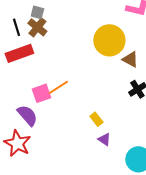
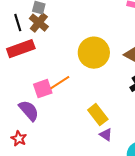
yellow circle: (109, 40) -> (94, 53), moved
yellow rectangle: (96, 119) -> (98, 115), size x1.5
red star: (17, 143) -> (19, 139), size x0.6

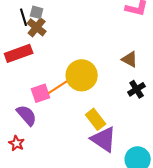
black line: (18, 23) -> (24, 17), moved
yellow circle: (94, 53) -> (82, 75), moved
purple triangle: (106, 135) -> (104, 139), size x2.0

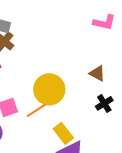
orange line: (58, 87) -> (36, 110), moved

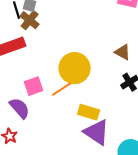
yellow rectangle: (63, 133) -> (89, 112), turned -35

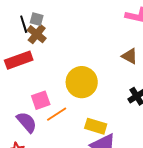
brown triangle: (123, 52) -> (130, 56), moved
orange line: (62, 89) -> (57, 114), moved

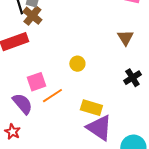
brown triangle: (130, 56) -> (125, 38), turned 30
yellow circle: (82, 82) -> (77, 64), size x0.5

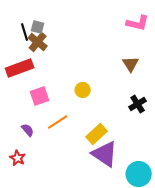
pink square: (36, 82) -> (40, 96), moved
purple semicircle: (22, 104) -> (28, 130), size x0.6
yellow rectangle: (91, 108) -> (97, 134), turned -60

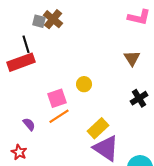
black line: (25, 32) -> (26, 44), moved
brown cross: (38, 42) -> (53, 19), moved
pink square: (40, 96) -> (57, 98), moved

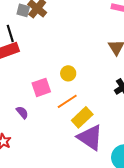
orange line: (59, 116) -> (67, 101), moved
purple semicircle: (29, 124) -> (22, 112), moved

